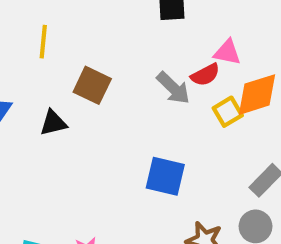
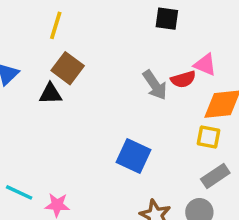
brown square: (92, 85) -> (68, 68), moved
yellow square: (228, 112) -> (208, 137), moved, turned 30

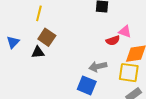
gray arrow: (155, 85) -> (98, 66), moved, turned 114
yellow square: (208, 137) -> (129, 73), size x1.5

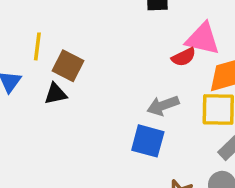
yellow line: (39, 13) -> (37, 46), moved
pink triangle: (125, 32) -> (203, 39), size x1.5

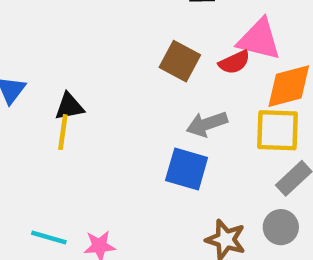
yellow line: (37, 46) -> (63, 132), moved
brown square: (68, 66) -> (180, 61), moved

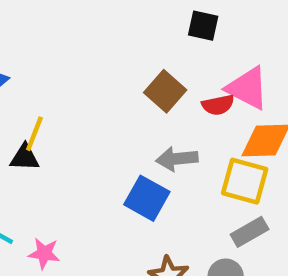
black triangle: (69, 106) -> (25, 158), moved

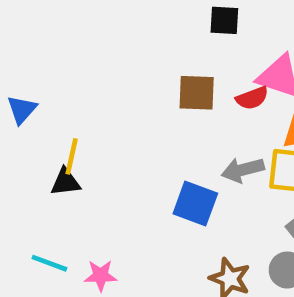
brown square: (165, 91) -> (197, 93), turned -30
gray arrow: (177, 159) -> (243, 170), moved

